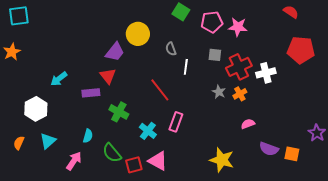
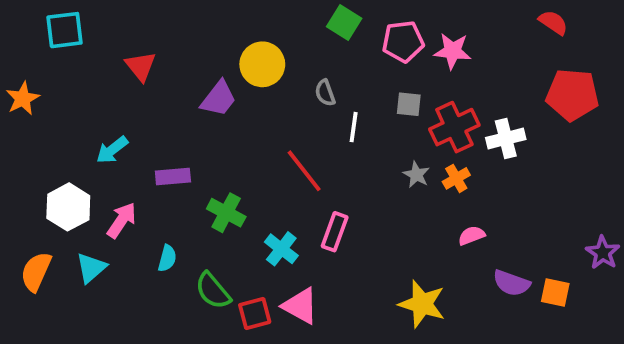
cyan square: (19, 16) -> (65, 30), moved
red triangle: (108, 76) -> (141, 66), moved
orange semicircle: (19, 143) -> (36, 272), size x1.5
pink arrow: (74, 161) -> (122, 220), moved

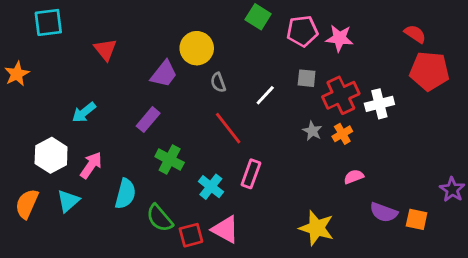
red semicircle: (553, 22) -> (415, 34), moved
gray semicircle: (325, 93) -> (218, 82), moved
white line: (354, 127) -> (265, 95), turned 35
purple rectangle: (173, 177) -> (148, 120), moved, turned -45
cyan semicircle: (167, 258) -> (125, 194), size x1.5

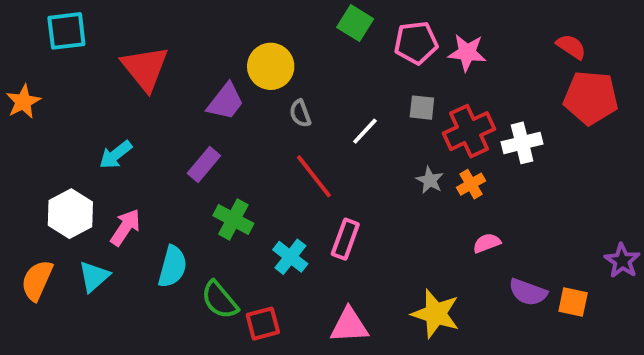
red triangle: (105, 50) -> (145, 68), size x1.5
pink triangle: (225, 229) -> (349, 326), moved, turned -32

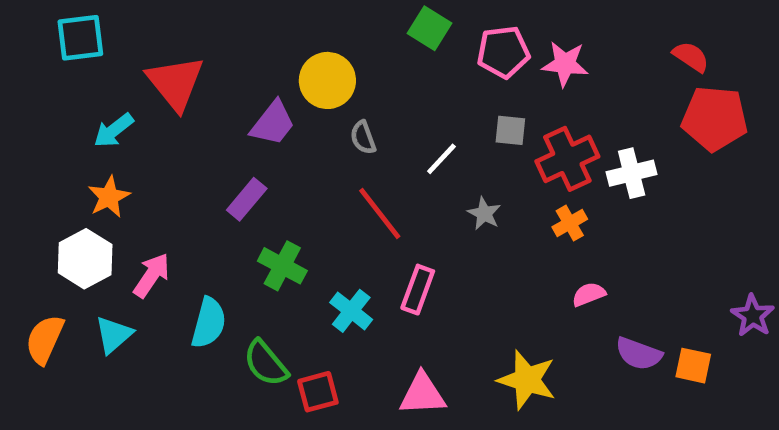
orange star: (23, 102) -> (109, 197), moved
cyan arrow: (116, 155) -> (114, 130), moved
gray star: (430, 180) -> (484, 214), moved

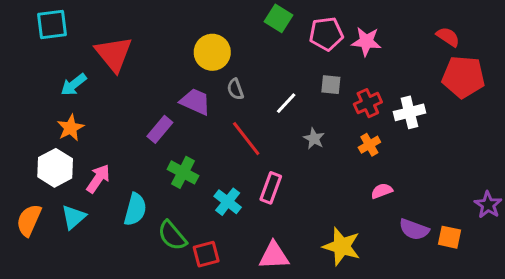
purple trapezoid: (273, 123) -> (195, 102), moved, turned -104
red cross: (567, 159) -> (368, 103), size x0.7

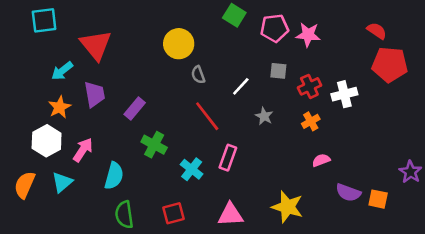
purple trapezoid: (195, 102) -> (95, 94), moved, turned 56
green semicircle: (172, 236) -> (124, 215), moved, turned 32

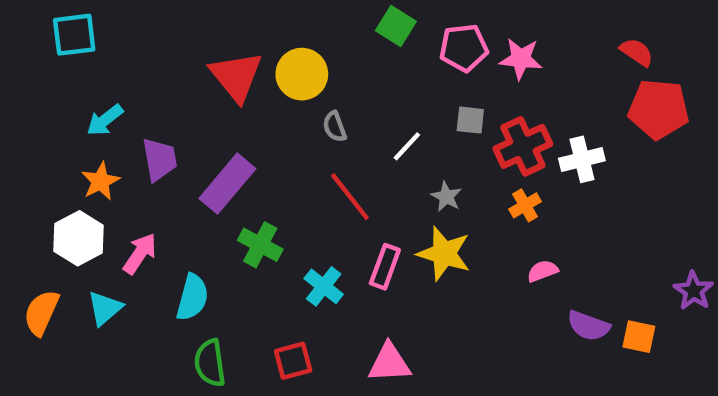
red triangle: (96, 45) -> (236, 76), moved
red cross: (309, 86) -> (523, 146), size x1.4
purple rectangle: (135, 108) -> (227, 184), size x1.5
yellow star: (287, 207) -> (444, 254), moved

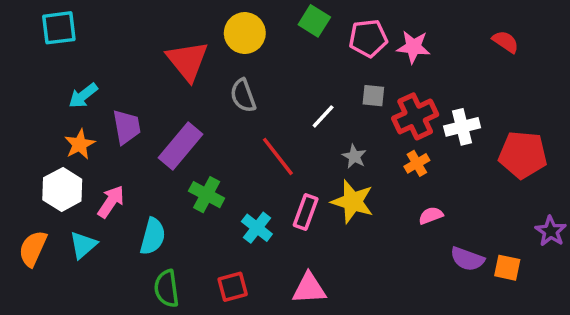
yellow circle: (302, 74) -> (245, 33), moved
red pentagon: (659, 109) -> (523, 155), moved
gray semicircle: (335, 127) -> (243, 96), moved, size x1.4

